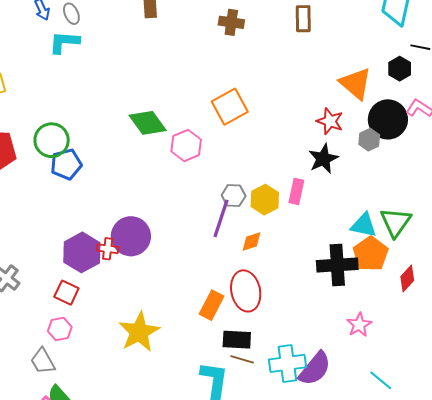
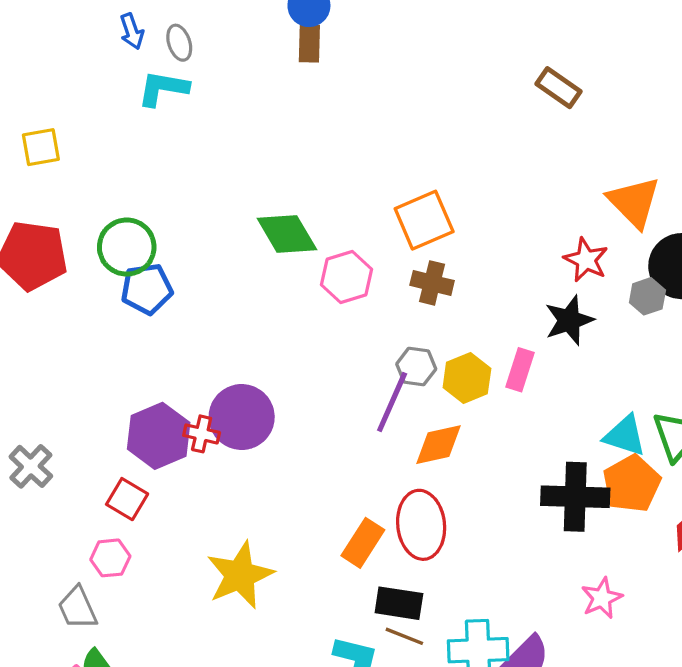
brown rectangle: (303, 19) -> (558, 88), turned -60
brown cross: (231, 22) -> (432, 283), moved
orange diamond: (252, 241) -> (438, 445), size x1.4

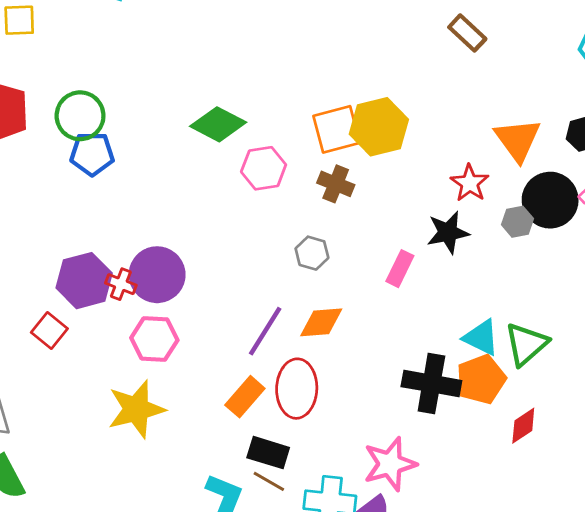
green diamond: (287, 234) -> (218, 124), turned -40
yellow hexagon: (467, 378) -> (379, 127), moved, size x1.4
purple line: (392, 402) -> (265, 331), moved
pink hexagon: (110, 558) -> (154, 339), moved, size x1.4
pink star: (602, 598) -> (390, 464), moved, size x1.5

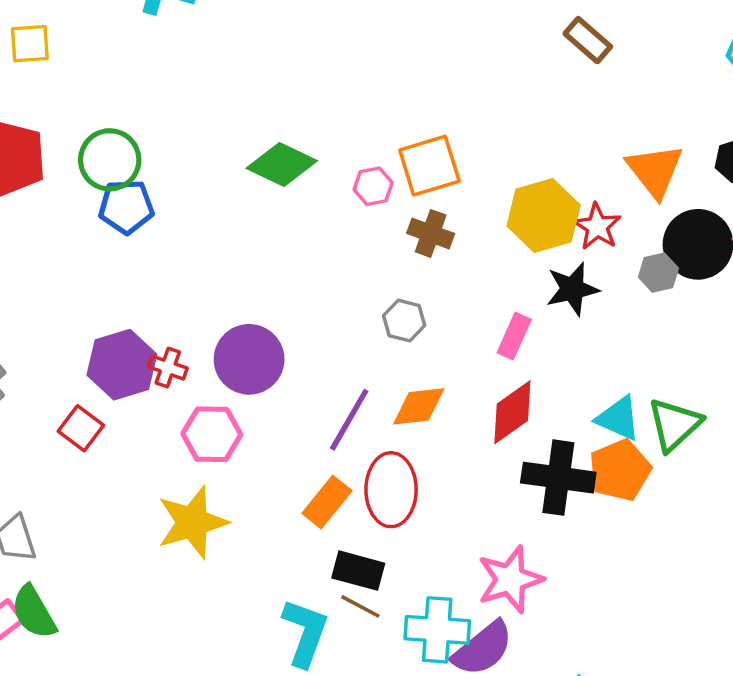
yellow hexagon: (379, 127) -> (544, 215), moved
pink hexagon: (264, 168) -> (373, 186), moved, size x0.7
purple circle: (157, 275) -> (249, 359), moved
red diamond: (523, 426) -> (512, 412), moved, size x1.4

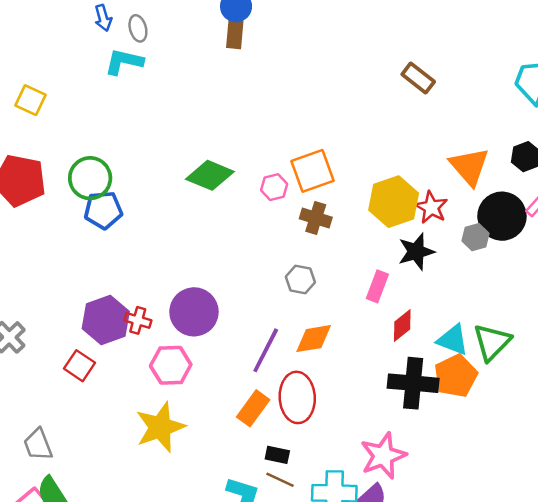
yellow square: (30, 44) -> (31, 100), turned 32
red diamond: (512, 412) -> (402, 326), moved, size x0.7
black rectangle: (358, 571) -> (277, 455), size x0.7

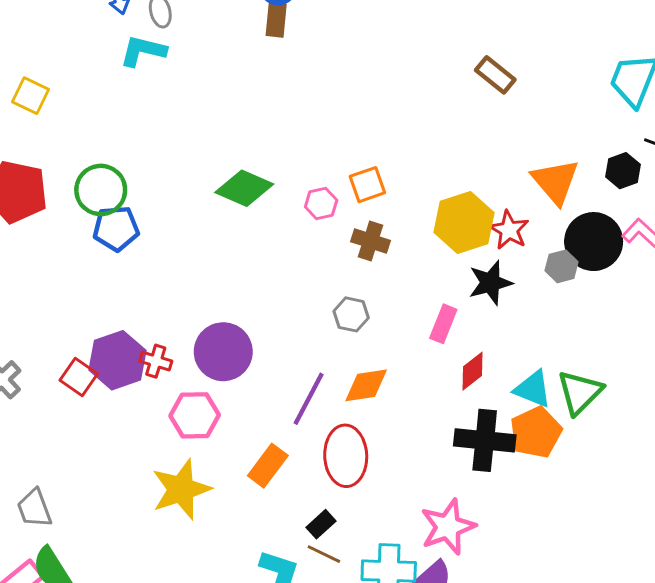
orange square: (313, 171) -> (367, 185), size x0.7
red square: (80, 366) -> (79, 377), moved
orange rectangle: (253, 408) -> (268, 466), moved
black rectangle: (277, 455) -> (321, 524), turned -55

